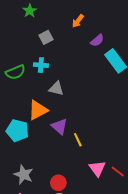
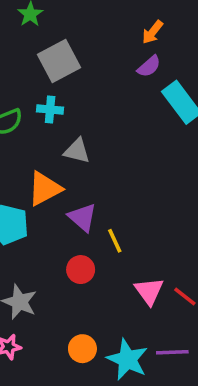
orange arrow: (78, 21) -> (153, 32), moved
gray square: (46, 37) -> (59, 61), size x1.6
red circle: (58, 183) -> (81, 270), moved

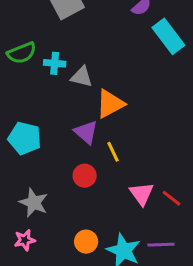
cyan cross: (50, 109) -> (55, 63), moved
orange triangle: (45, 189) -> (110, 104), moved

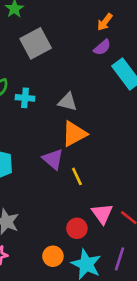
gray triangle: (82, 77) -> (68, 102), moved
red circle: (85, 176) -> (77, 228), moved
purple line: (161, 245) -> (119, 259), turned -70

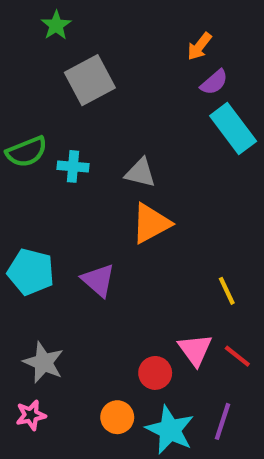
purple semicircle: (102, 47) -> (214, 82), moved
purple triangle: (53, 159) -> (98, 280), moved
yellow line: (77, 176) -> (227, 291), moved

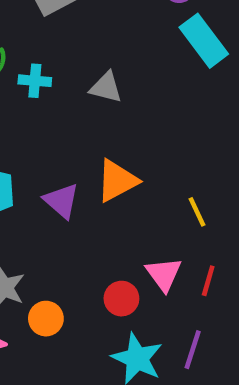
orange triangle: (151, 223) -> (117, 181), moved
red line: (237, 356) -> (208, 281), turned 68
orange circle: (117, 417) -> (46, 319), moved

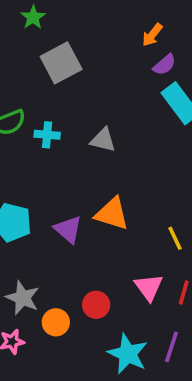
orange triangle: (117, 181) -> (112, 214), turned 45
red circle: (121, 299) -> (96, 305), moved

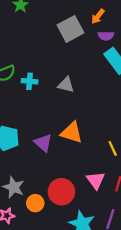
gray square: (61, 63) -> (71, 29), moved
purple semicircle: (164, 65) -> (106, 36), turned 42
red circle: (96, 305) -> (61, 192), size x1.5

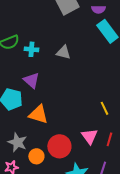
orange triangle: (72, 133) -> (38, 114), moved
purple triangle: (43, 143) -> (31, 80), moved

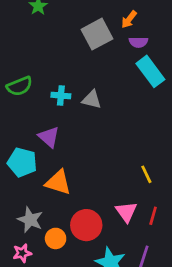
cyan cross: (31, 49) -> (61, 96), moved

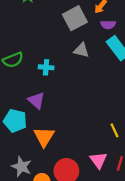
gray triangle: (92, 100) -> (81, 50), moved
orange triangle: (58, 182) -> (44, 137), turned 45

